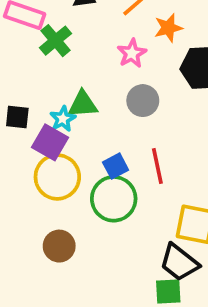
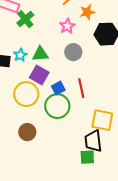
cyan star: (63, 119) -> (20, 55), moved
purple square: (50, 142) -> (39, 75), moved
black trapezoid: (179, 262) -> (93, 141), turned 45

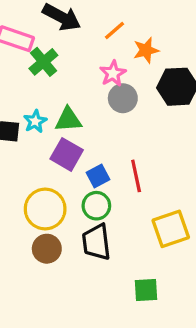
gray circle: (73, 52) -> (123, 98), moved
yellow circle: (26, 94) -> (45, 209), moved
green circle: (57, 106) -> (96, 206), size x0.7
yellow square: (102, 120) -> (171, 229), turned -30
black trapezoid: (93, 141) -> (96, 242), moved

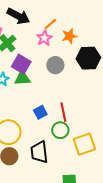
pink star: (113, 73) -> (44, 38), moved
purple square: (67, 154) -> (21, 64), moved
green circle: (96, 206) -> (60, 130), moved

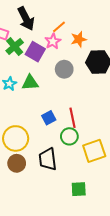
black arrow: (18, 16) -> (26, 19), turned 35
purple square: (21, 64) -> (35, 52), moved

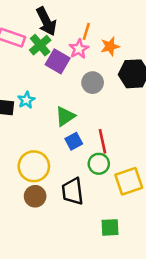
orange line: (59, 27) -> (86, 31), turned -32
green cross: (15, 47) -> (40, 45), moved
green triangle: (30, 83) -> (65, 116), moved, turned -30

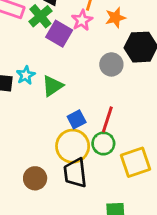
gray circle: (93, 83) -> (111, 64), moved
green triangle: (65, 116) -> (52, 86), moved
red line: (103, 141) -> (107, 119), turned 30
yellow circle: (34, 166) -> (73, 146), moved

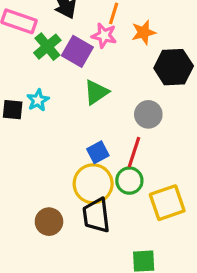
green cross: (40, 16) -> (47, 47), moved
pink star: (82, 20) -> (104, 36), turned -30
gray circle: (111, 64) -> (148, 114), moved
green triangle: (52, 86) -> (96, 92), moved

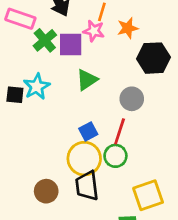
purple square: (77, 51) -> (71, 44), turned -30
cyan star: (38, 100) -> (37, 87), size x1.4
yellow square: (167, 203) -> (148, 195), moved

